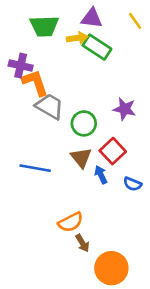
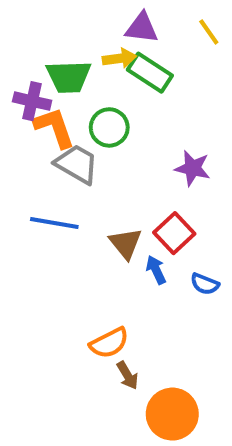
green trapezoid: (44, 26) -> (69, 77), moved
green circle: (84, 123) -> (109, 127), moved
blue line: (35, 168) -> (54, 223), moved

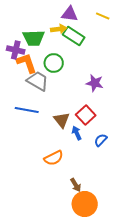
yellow line: (209, 32) -> (103, 16), turned -32
blue semicircle: (205, 284) -> (101, 140), turned 112
orange semicircle: (109, 343) -> (54, 158), moved
brown arrow: (128, 375) -> (76, 185), moved

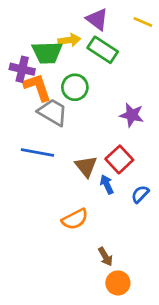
purple triangle: (70, 14) -> (97, 19), turned 30
yellow arrow: (59, 29) -> (69, 40), moved
orange circle: (85, 204) -> (118, 283), size x0.7

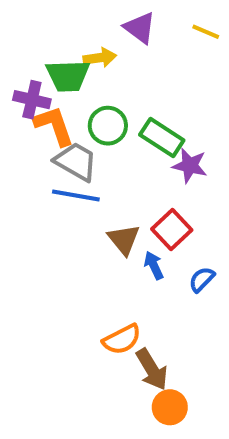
green rectangle: (103, 50) -> (162, 138), moved
blue line: (37, 152) -> (76, 196), moved
orange semicircle: (75, 219) -> (122, 339), moved
brown arrow: (105, 257) -> (152, 369), size x1.5

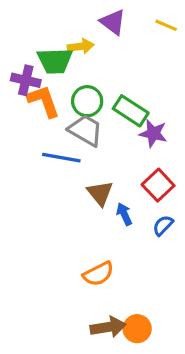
gray trapezoid: (76, 162) -> (86, 130), moved
red square: (172, 229) -> (158, 185), moved
brown arrow: (152, 369) -> (108, 327), moved, turned -68

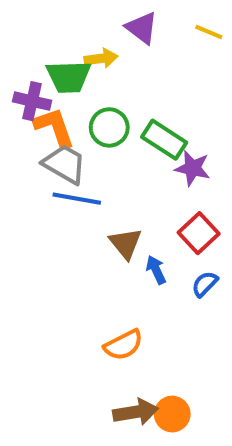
gray trapezoid: (86, 130) -> (65, 164), moved

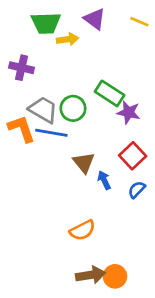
green trapezoid: (69, 77) -> (46, 23), moved
orange L-shape: (54, 127) -> (22, 129), moved
green circle: (109, 127) -> (73, 108), moved

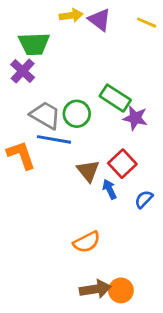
green trapezoid: (46, 23) -> (34, 44), moved
yellow arrow: (68, 39) -> (71, 15), moved
purple cross: (22, 68) -> (23, 71), turned 30
orange L-shape: (22, 129) -> (21, 155), moved
red square: (133, 156) -> (122, 164), moved

